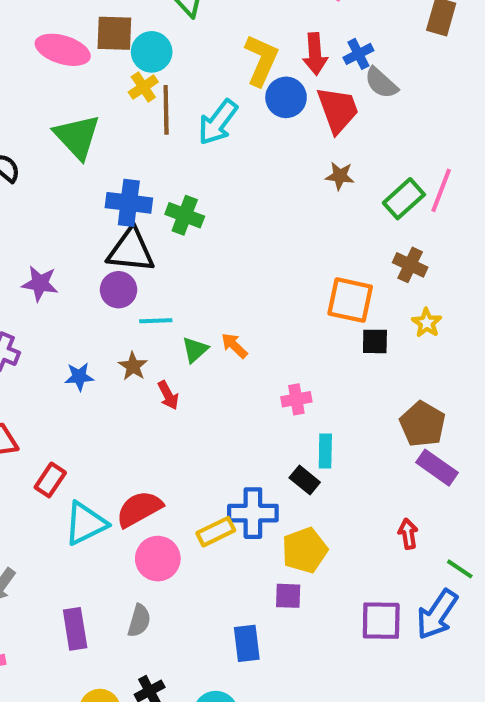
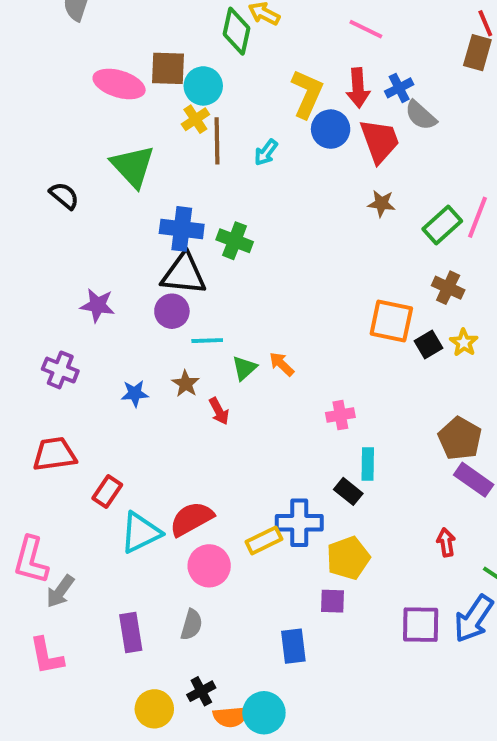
cyan arrow: (218, 122) -> (266, 153), size x0.6
black square: (375, 341) -> (429, 345), moved, turned -32

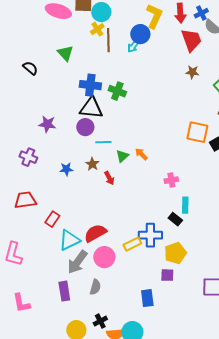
blue circle: (331, 129) -> (140, 34), moved
green triangle: (133, 166) -> (65, 53), size x0.7
gray arrow: (60, 591) -> (77, 262), moved, size x1.4

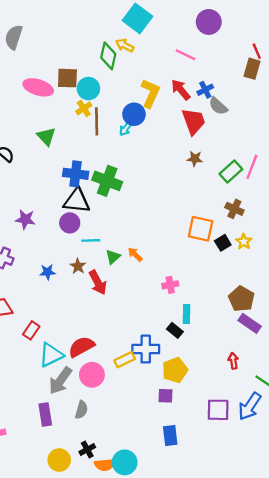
red arrow: (180, 13) -> (181, 90), turned 144
green cross: (117, 91) -> (107, 181), size x1.4
red arrow: (109, 178) -> (98, 282), size x1.5
blue rectangle: (147, 298) -> (170, 436), moved

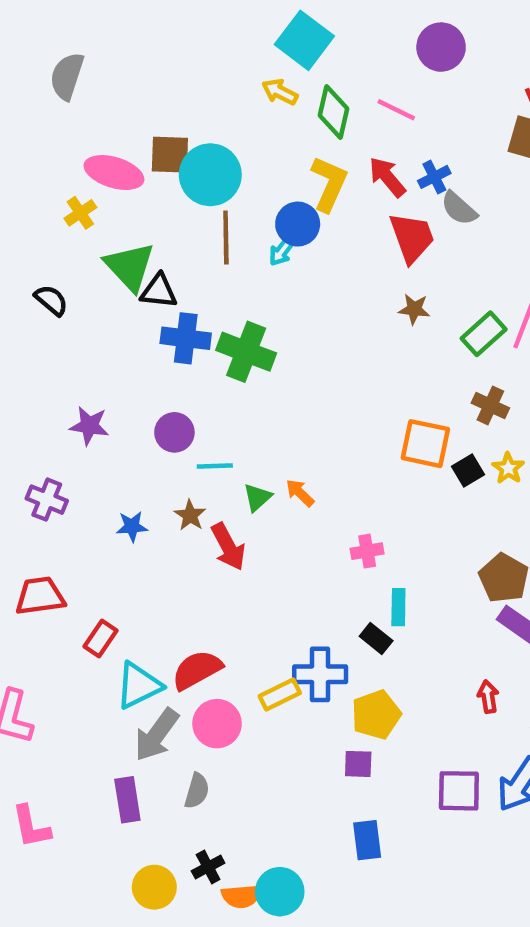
green diamond: (108, 56) -> (334, 112), moved
cyan circle: (88, 89) -> (210, 175), size x1.4
yellow cross: (84, 108) -> (80, 213), moved
green triangle: (46, 136) -> (130, 267), size x1.4
black triangle: (77, 201) -> (159, 291), moved, size x0.7

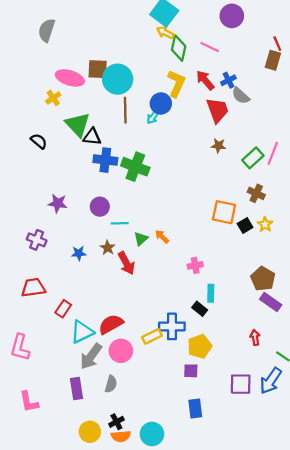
yellow arrow: (280, 92) -> (165, 33), moved
orange semicircle: (242, 896) -> (121, 436), moved

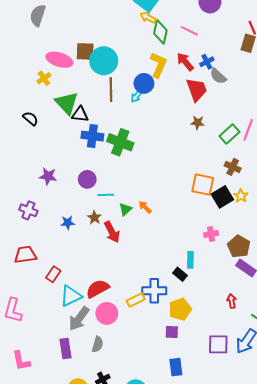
black square: (245, 225) -> (222, 197), size x1.5
pink cross: (195, 265) -> (211, 234), moved

